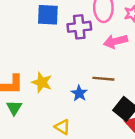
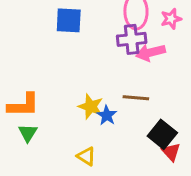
purple cross: (79, 27) -> (132, 39), moved
yellow star: (42, 82) -> (91, 107), moved

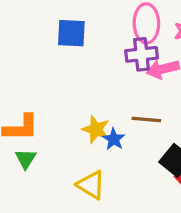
yellow triangle: (86, 156) -> (91, 185), size x1.4

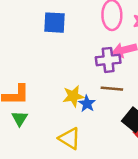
purple cross: (142, 54) -> (108, 60), moved
yellow star: (96, 129) -> (73, 96), turned -30

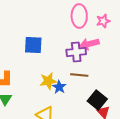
blue square: (55, 23) -> (33, 45), moved

